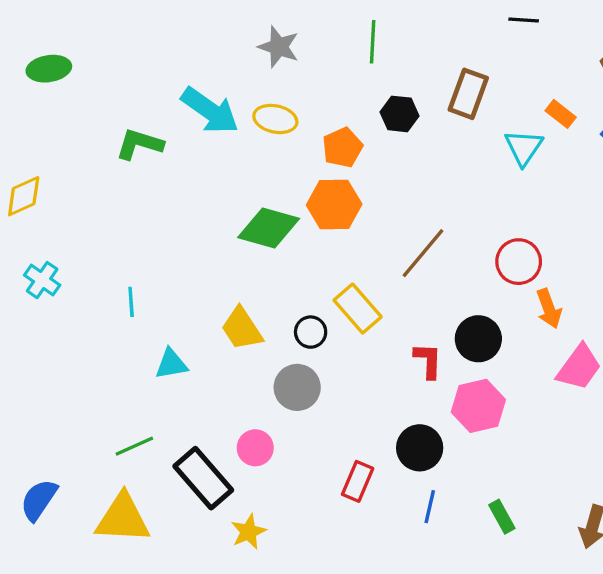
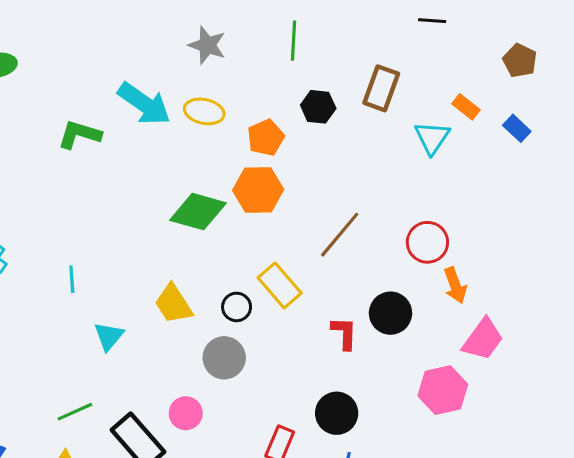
cyan triangle: (171, 364) -> (109, 336), turned -40
pink hexagon: (478, 406) -> (443, 390), moved

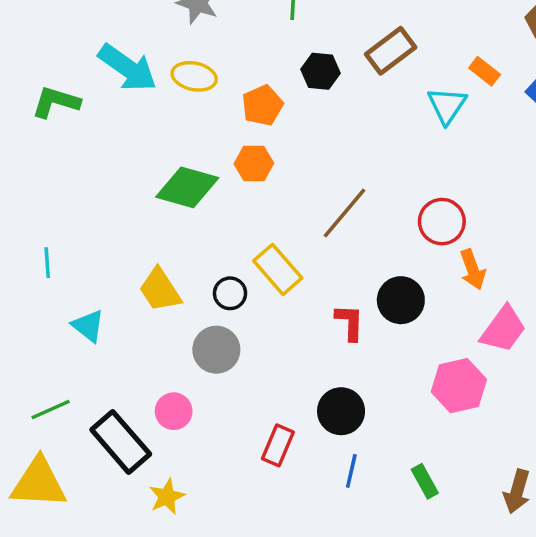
brown rectangle: (381, 88) -> (391, 51), turned 33
orange hexagon: (258, 190) -> (254, 163), size x0.7
cyan triangle: (109, 336) -> (88, 326), turned -32

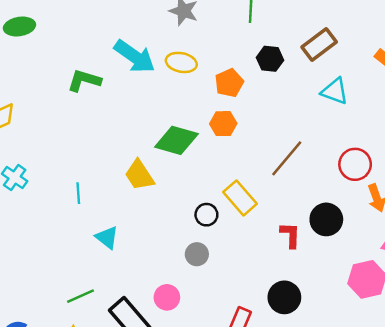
cyan triangle: (447, 105) -> (335, 91), moved, turned -44
yellow trapezoid: (160, 290) -> (139, 175), moved
gray circle: (216, 350) -> (197, 254), size x0.7

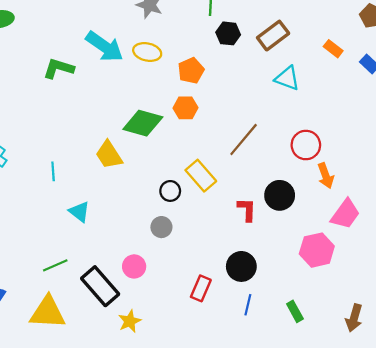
black hexagon: (270, 59) -> (228, 33), moved

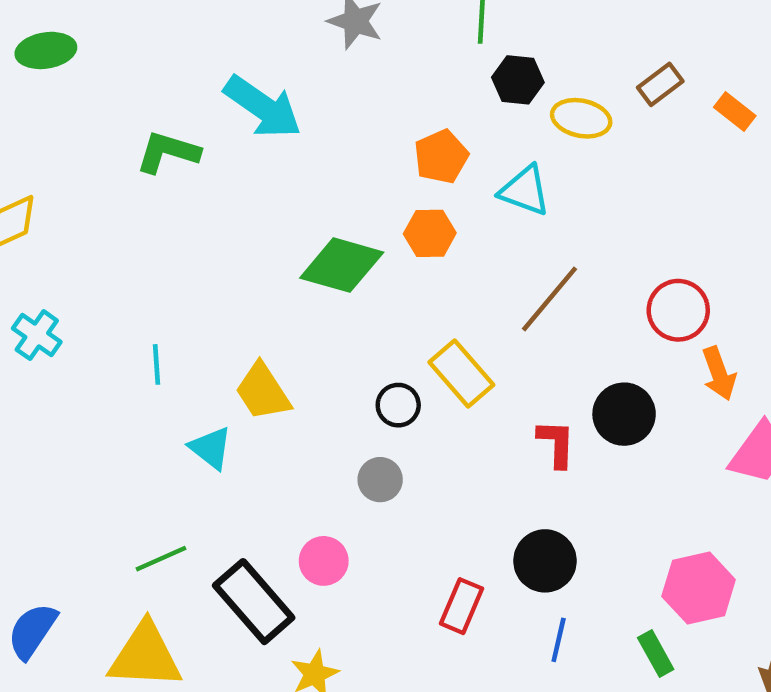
brown rectangle: (273, 36) -> (660, 84), moved, size x0.7
yellow ellipse: (147, 52) -> (581, 118), moved
cyan triangle: (287, 78) -> (525, 191), moved
yellow trapezoid: (109, 155) -> (263, 392), moved
pink hexagon: (317, 250) -> (699, 588), moved

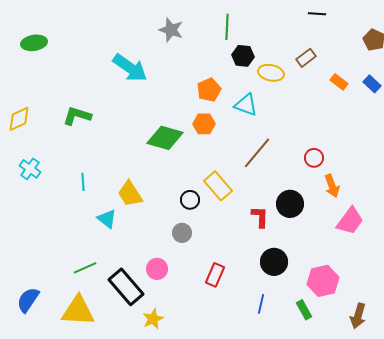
orange rectangle: (735, 111) -> (339, 82), moved
green L-shape: (168, 152) -> (77, 116), moved
red circle: (678, 310) -> (314, 158), size x0.7
black circle: (545, 561) -> (274, 262), moved
red rectangle: (461, 606) -> (215, 275), moved

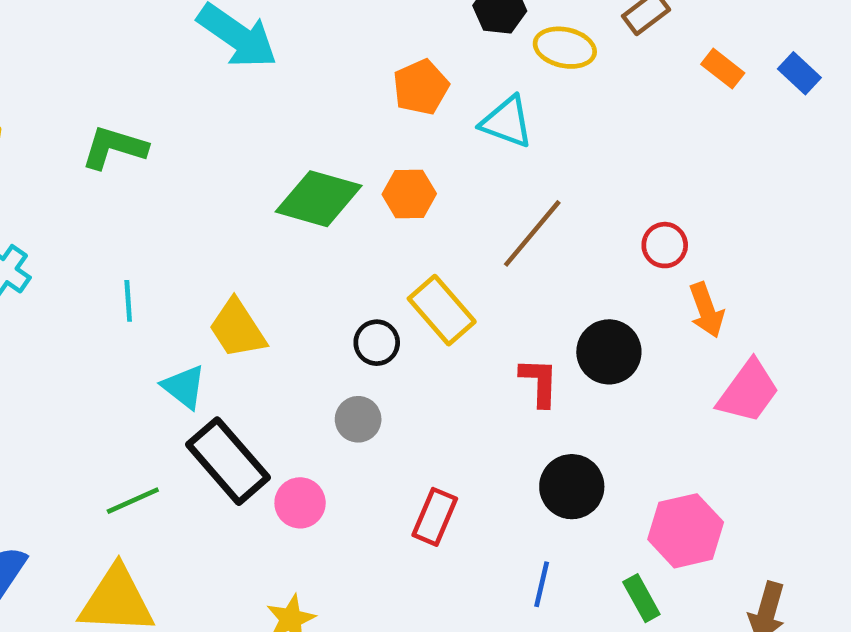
orange hexagon: (204, 124) -> (409, 194), moved
black rectangle: (126, 287) -> (228, 461), moved

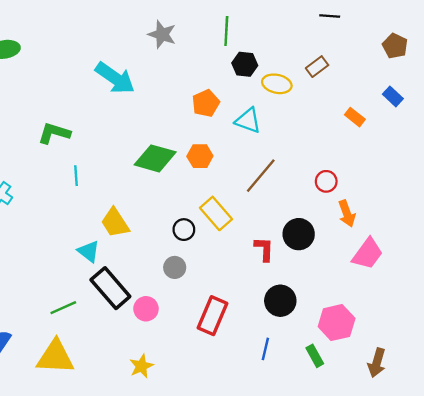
orange rectangle: (723, 69) -> (355, 117), moved
cyan line: (128, 301) -> (76, 176), moved
red rectangle: (435, 517) -> (213, 316), size x1.4

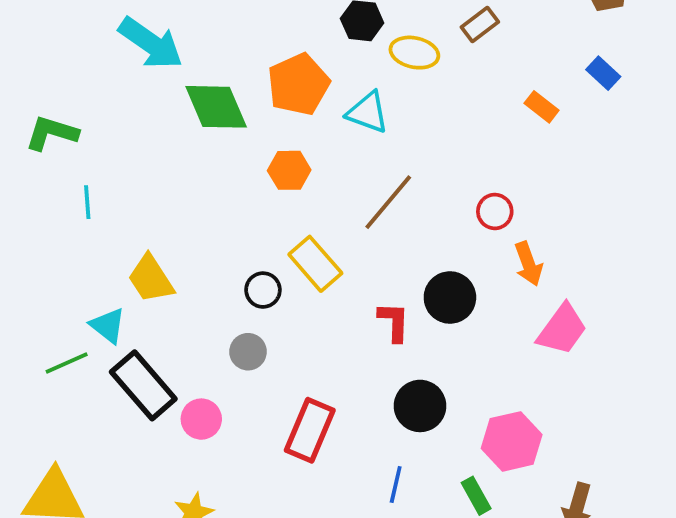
orange pentagon: (206, 103) -> (298, 84), size x1.4
green diamond: (155, 158) -> (216, 107), moved, turned 51
green line: (63, 308) -> (67, 363), moved

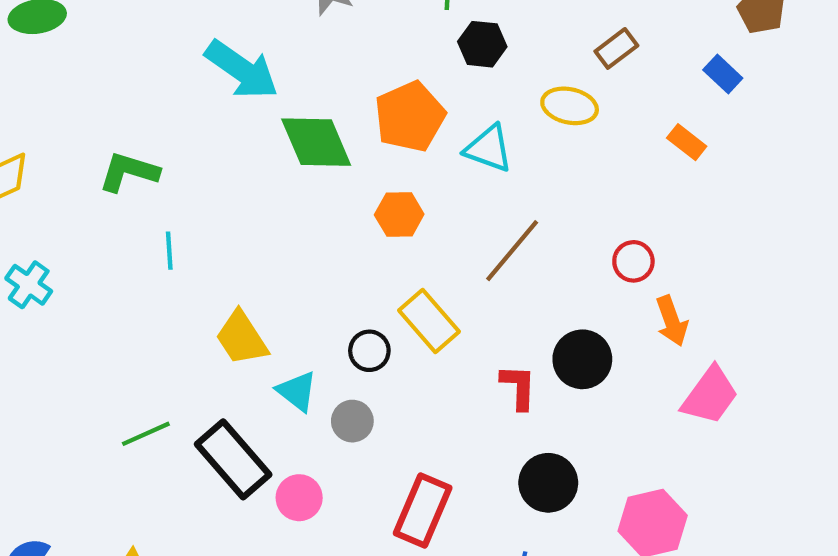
yellow ellipse: (414, 53) -> (570, 106), moved
blue rectangle: (603, 73) -> (723, 74), moved
cyan triangle: (108, 326) -> (297, 391), moved

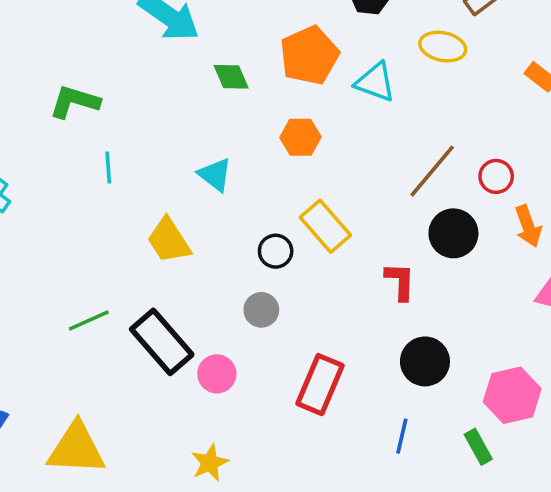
green diamond: (316, 142) -> (231, 77), size x0.6
brown line: (512, 251) -> (432, 171), moved
black circle: (582, 359) -> (453, 233), moved
cyan triangle: (297, 391) -> (215, 175), moved

